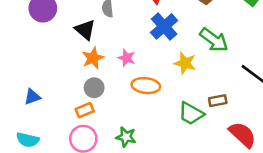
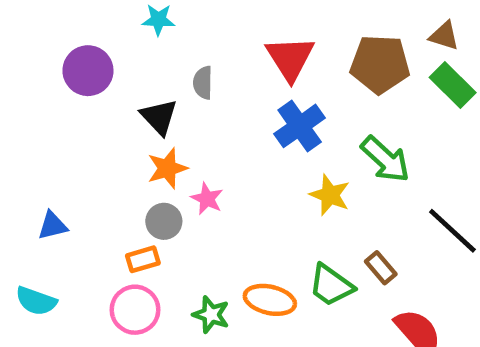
pink star: (127, 58) -> (207, 199), moved
orange ellipse: (146, 86) -> (270, 300), moved
brown rectangle: (218, 101) -> (381, 268), turned 54

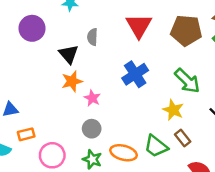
blue cross: (300, 126) -> (135, 74), moved
yellow star: (330, 195) -> (173, 110), moved
gray circle: (164, 221) -> (92, 129), moved
orange rectangle: (143, 259) -> (26, 134), moved

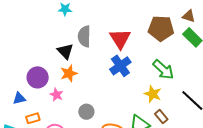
red triangle: (139, 26) -> (120, 39), moved
purple circle: (32, 28) -> (38, 77), moved
gray semicircle: (92, 37) -> (84, 36), size x1.5
pink star: (92, 98) -> (56, 95), moved

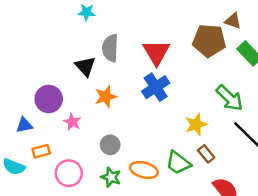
brown triangle: (189, 16) -> (233, 21), moved
green arrow: (163, 70) -> (230, 98), moved
orange star: (69, 73) -> (106, 97), moved
yellow star: (153, 94) -> (196, 125), turned 30

